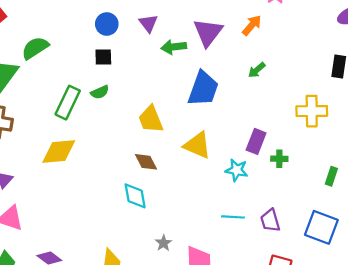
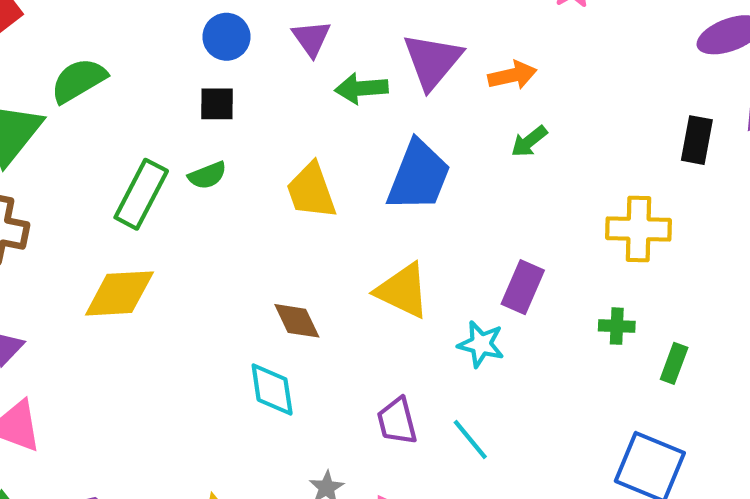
orange arrow: (252, 25) -> (512, 75), moved, turned 35
yellow trapezoid: (151, 119) -> (311, 191), moved
green cross: (279, 159) -> (617, 326), moved
cyan line: (233, 217) -> (470, 439), turned 45
purple trapezoid: (270, 220) -> (397, 421), moved

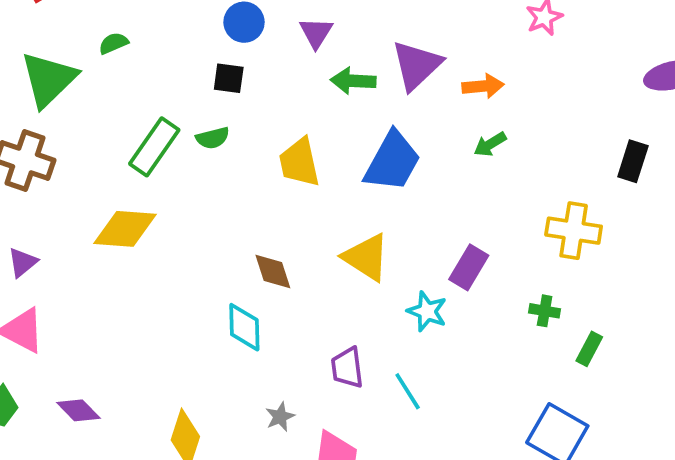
green semicircle: (79, 80) -> (113, 43), size x0.6

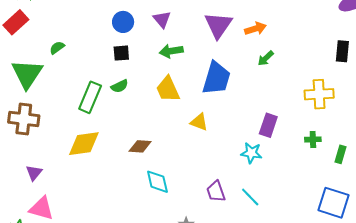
green arrow: (353, 81) -> (171, 51), moved
yellow triangle: (366, 257) -> (199, 122), moved, size x0.7
brown diamond: (273, 272) -> (140, 146), moved, turned -55

